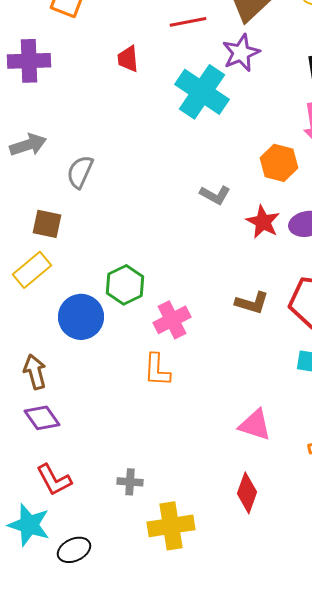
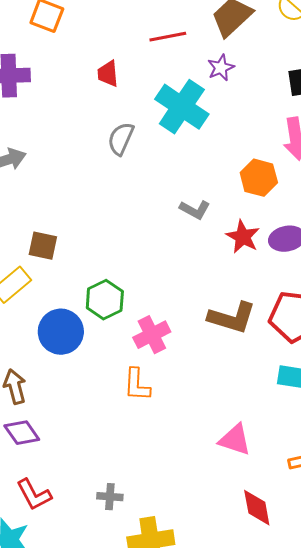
purple star: (241, 53) -> (221, 68), size x0.7
gray semicircle: (80, 172) -> (121, 139), moved
brown square: (47, 224) -> (43, 246), moved
brown L-shape: (252, 303) -> (232, 318), size x1.4
red diamond: (247, 493) -> (257, 508), moved, turned -30

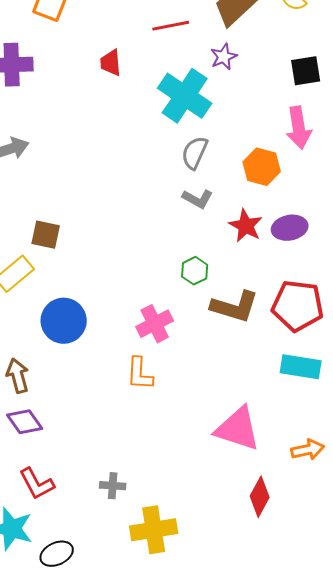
gray semicircle: (121, 139) -> (195, 153), moved
green hexagon: (105, 300) -> (195, 271), moved, size x0.7
pink triangle: (235, 440) -> (238, 429), size x1.4
red diamond: (257, 508) -> (260, 497), turned 39

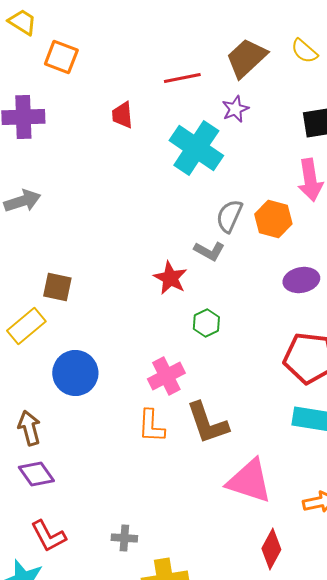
gray semicircle: (195, 153) -> (229, 216), moved
red star: (246, 226) -> (170, 278), moved
brown L-shape: (235, 307) -> (207, 423), moved, turned 54

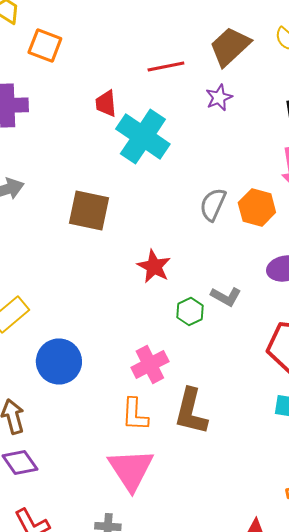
cyan cross: (196, 148) -> (143, 136), moved
gray L-shape: (209, 251) -> (226, 296), moved
brown square: (57, 287) -> (89, 210), moved, size x1.4
brown L-shape: (207, 423) -> (191, 412), turned 33
pink triangle: (249, 481) -> (131, 470), moved, turned 39

